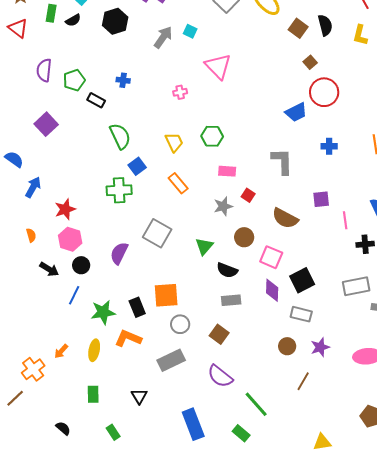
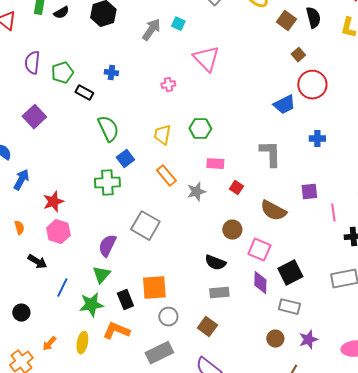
yellow trapezoid: (174, 142) -> (162, 135), turned -145
gray star: (223, 206) -> (196, 192), moved
green triangle: (204, 246) -> (101, 275), moved
black circle: (81, 265) -> (21, 313), moved

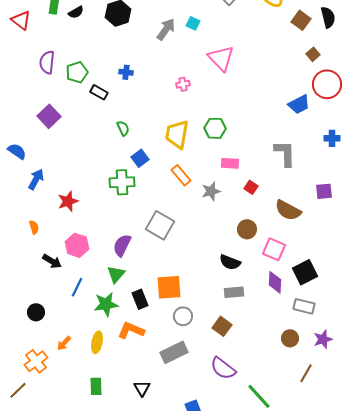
green semicircle: (108, 129) -> (123, 128), size x0.6
yellow trapezoid: (162, 135) -> (177, 134), size x1.4
pink hexagon: (58, 232) -> (77, 245), moved

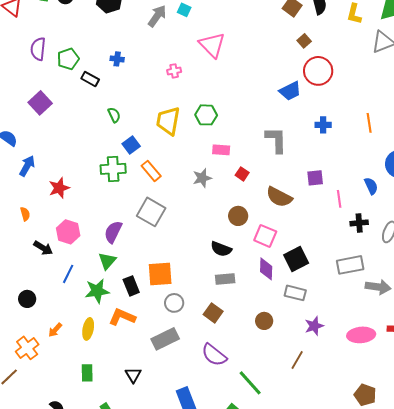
orange rectangle: (181, 175) -> (151, 171), moved
brown circle: (290, 338) -> (264, 321), moved

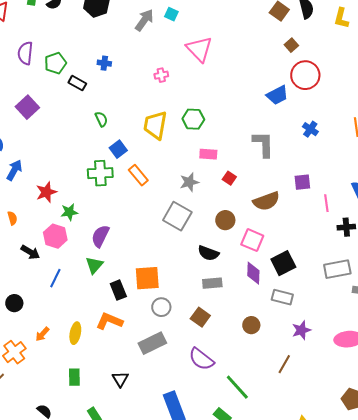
blue cross: (323, 125) -> (310, 129), turned 35
brown semicircle: (279, 197) -> (266, 201), turned -48
gray square: (151, 212) -> (177, 216), moved
green star: (97, 291) -> (69, 212), moved, size x0.7

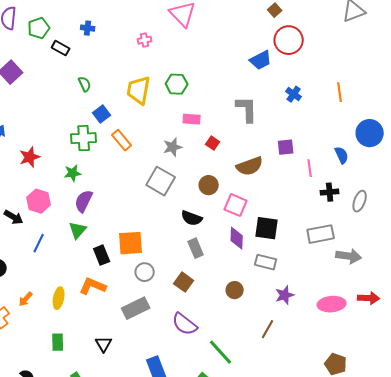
green star: (69, 212) -> (73, 173), moved
black square: (283, 263) -> (267, 228), turned 35
gray rectangle: (212, 283) -> (196, 248), turned 72

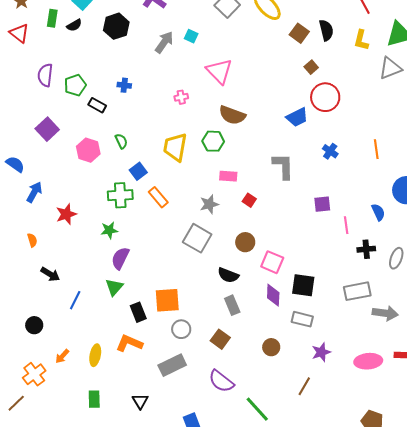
brown semicircle: (250, 166) -> (232, 115), moved, turned 40
pink hexagon: (39, 201) -> (88, 150), moved

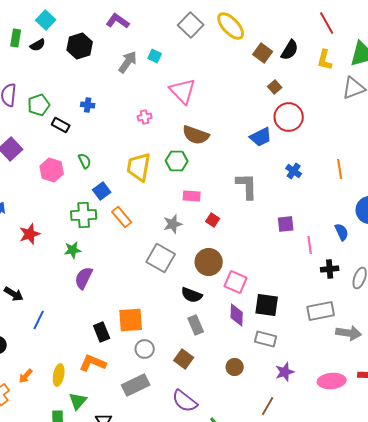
black semicircle: (326, 30) -> (290, 50), turned 45
brown circle: (245, 242) -> (209, 262), size x1.4
green triangle: (114, 287) -> (78, 401), moved

